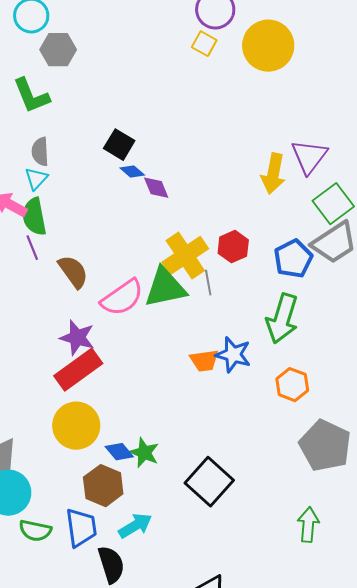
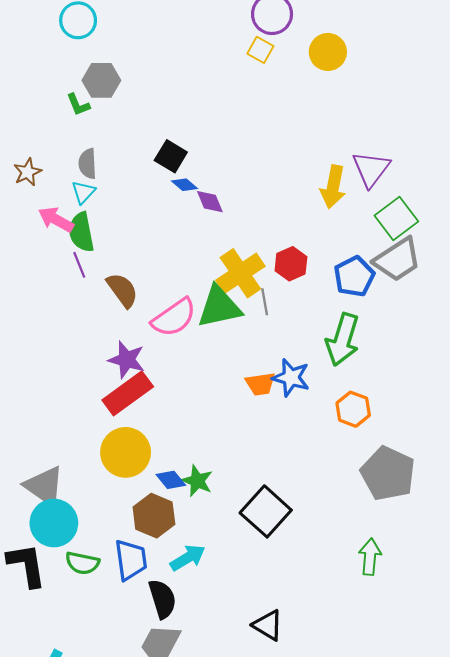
yellow circle: (268, 46) -> (328, 52), size x0.7
gray hexagon: (58, 50) -> (101, 80), moved
green L-shape: (31, 96) -> (78, 105), size x0.6

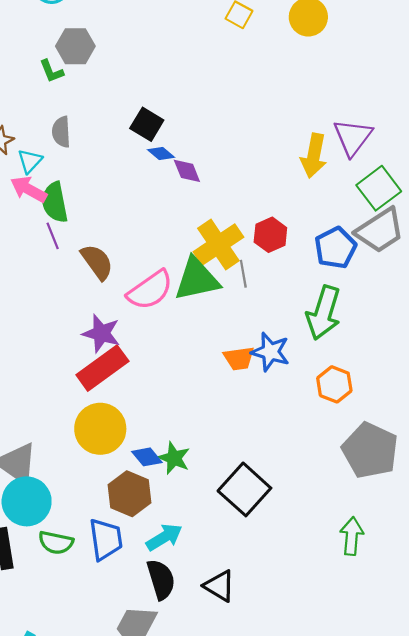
cyan triangle: (83, 192) -> (30, 161), moved
black semicircle: (162, 599) -> (161, 579), moved
black triangle: (268, 625) -> (219, 586), moved

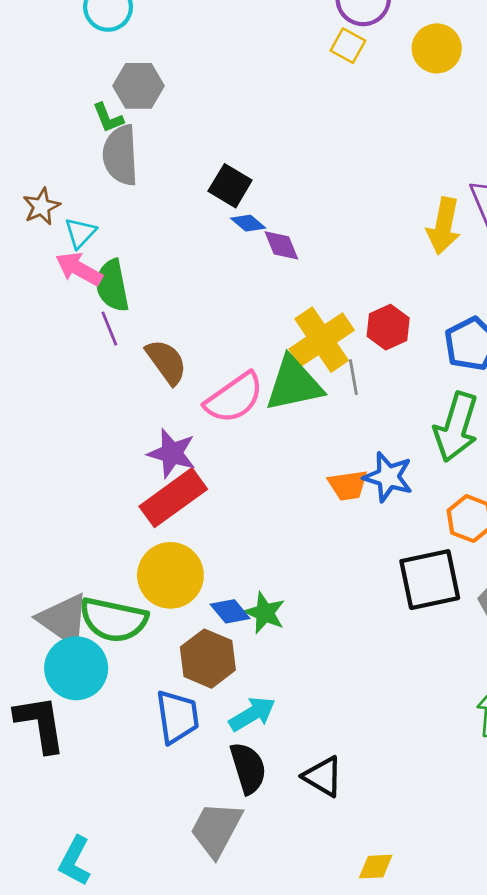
gray semicircle: (61, 132) -> (121, 155), moved, size x1.5
black square: (244, 489) -> (430, 580), moved, turned 36
green semicircle: (56, 543) -> (114, 620), moved, size x1.5

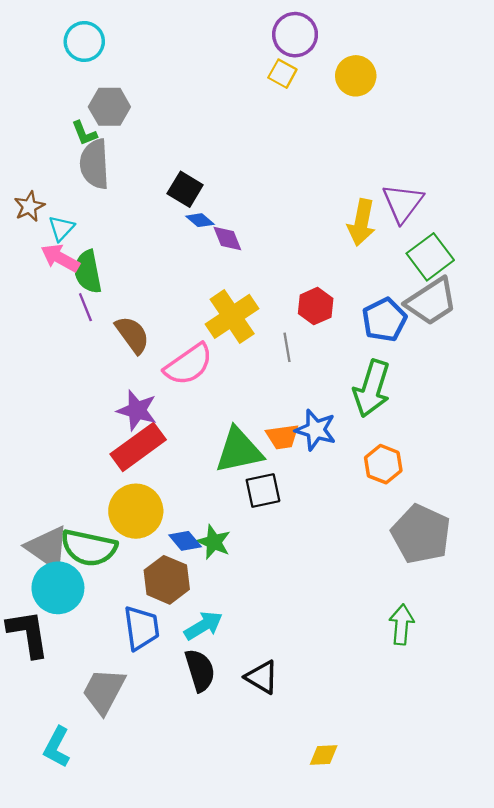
yellow cross: (322, 340) -> (232, 316), moved
green triangle: (294, 384) -> (239, 450), moved
black square: (430, 580) -> (263, 490), moved, size x0.7
gray trapezoid: (216, 829) -> (104, 691), moved
yellow diamond: (376, 867) -> (324, 755), moved

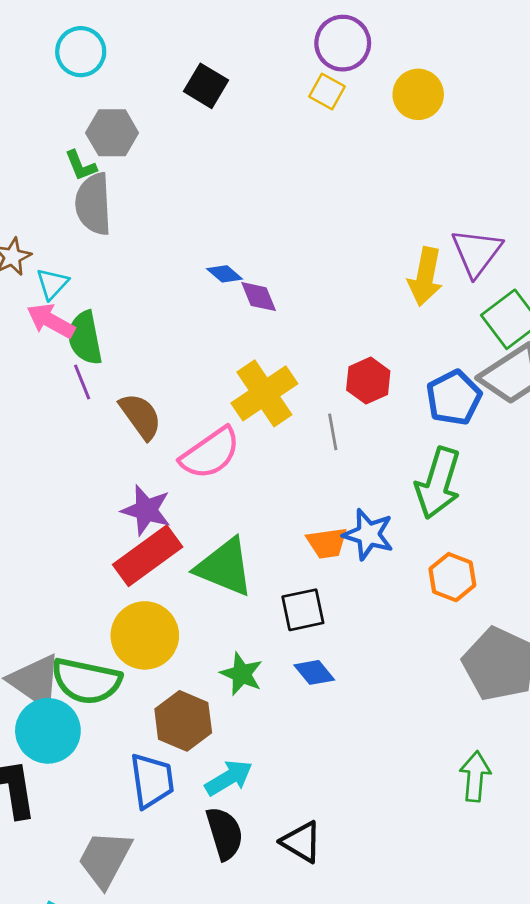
black square: (185, 189) -> (206, 86), moved
green triangle: (239, 450) -> (225, 567), moved, turned 34
blue diamond: (185, 541) -> (314, 672), moved

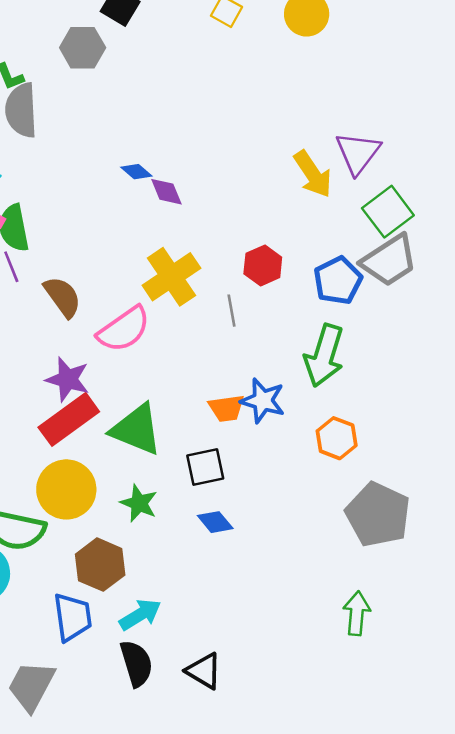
gray hexagon: (112, 133) -> (83, 48), moved
yellow arrow: (425, 277) -> (313, 174), turned -45
green star: (242, 674) -> (139, 503), moved

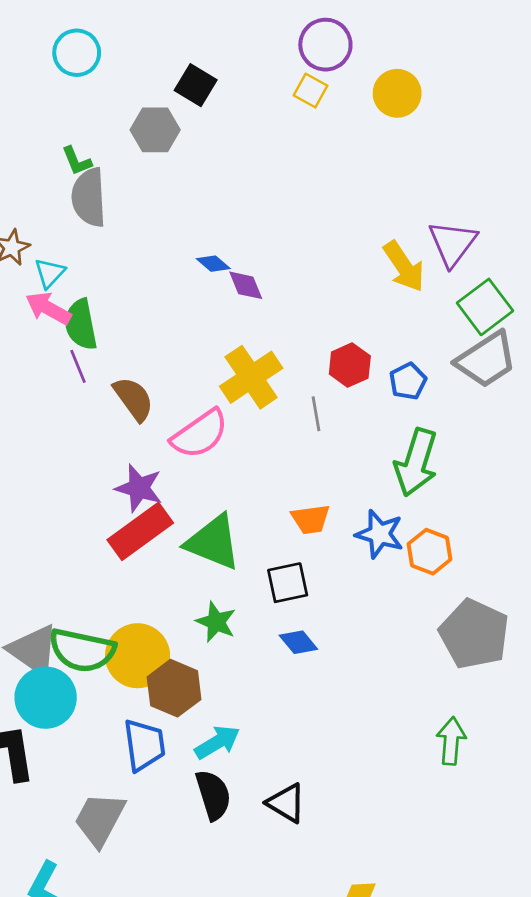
blue pentagon: (338, 281) -> (408, 381), moved, size x0.7
blue star: (263, 401) -> (380, 534), moved
yellow circle: (66, 489) -> (138, 656), moved

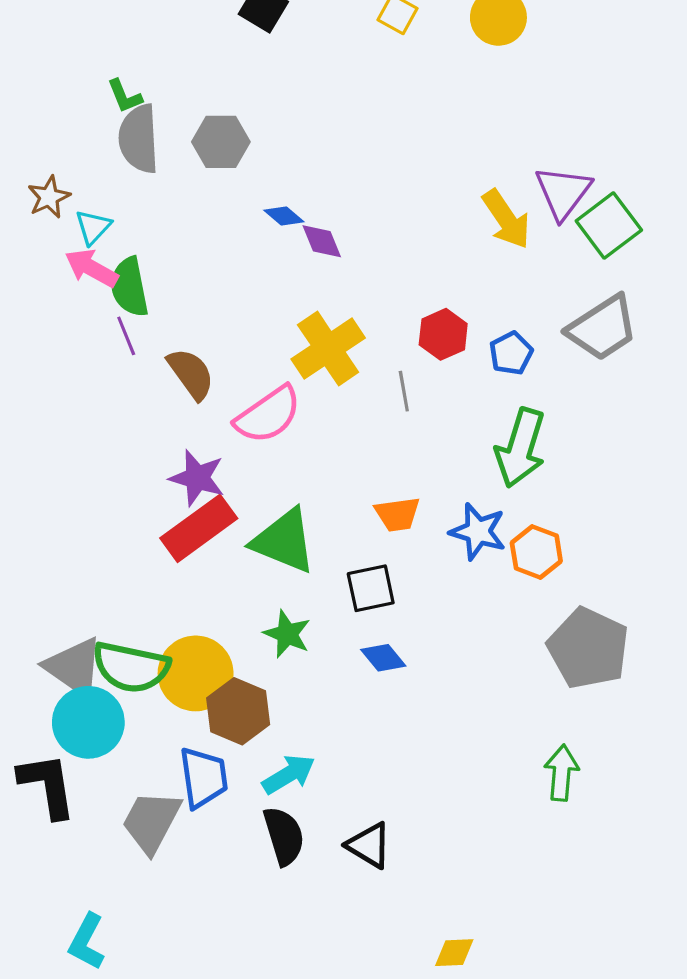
gray hexagon: (155, 130) -> (221, 142), moved
green square: (485, 307) -> (609, 225), moved
gray trapezoid: (100, 819) -> (151, 822), moved

